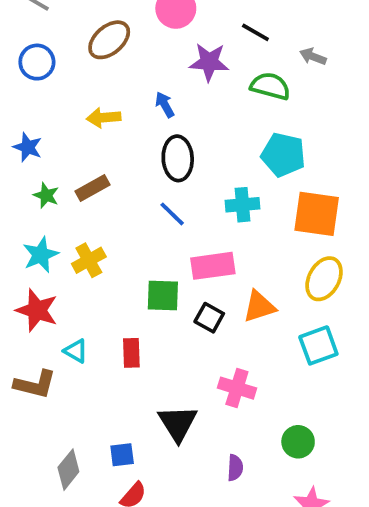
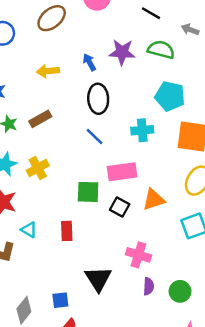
purple star: (209, 62) -> (122, 52), moved
purple semicircle: (235, 468) -> (149, 286), moved

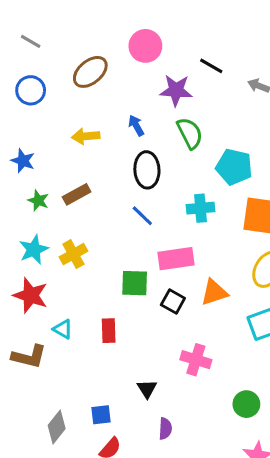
green semicircle: (161, 50) -> (190, 133), moved, turned 48
purple star: (122, 52) -> (176, 90), moved
black triangle: (98, 279) -> (147, 389), size x0.6
purple semicircle: (149, 286) -> (165, 429), moved

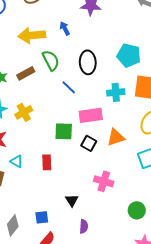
green semicircle: (190, 133) -> (51, 60), moved
yellow arrow: (86, 136) -> (32, 35), size x1.5
black ellipse: (147, 170) -> (88, 62), moved
cyan cross: (200, 208) -> (116, 92), moved

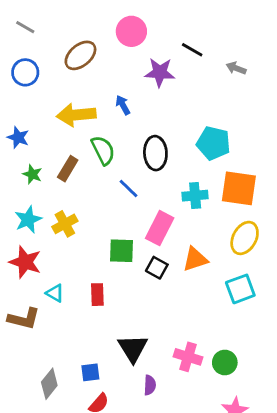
brown rectangle: (26, 73) -> (68, 169), turned -30
pink rectangle: (91, 115) -> (160, 228), turned -55
pink cross: (104, 181) -> (188, 357), moved
black triangle: (72, 200) -> (133, 348), size x1.6

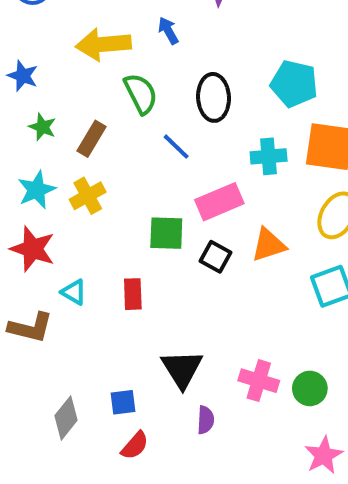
brown rectangle: (68, 169) -> (92, 139), moved
pink rectangle: (160, 228) -> (219, 202), turned 40

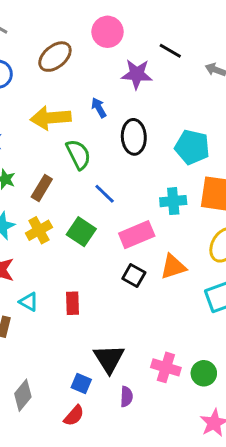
black ellipse: (213, 97) -> (134, 137), moved
green square: (166, 233) -> (81, 232), moved, turned 32
blue square: (123, 402) -> (81, 383), moved, turned 30

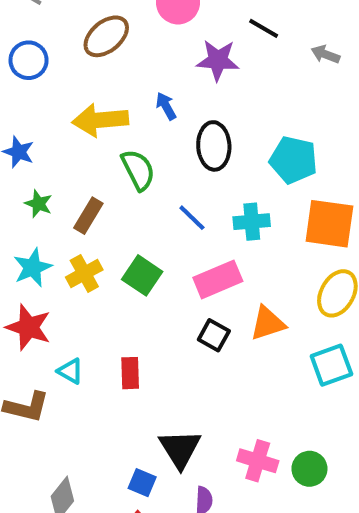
blue line: (105, 194) -> (192, 218), moved
cyan cross: (173, 201) -> (252, 222), moved

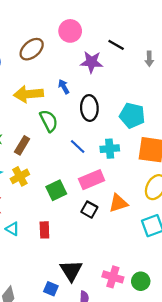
gray arrow: (325, 54) -> (149, 59), turned -112
green square: (142, 275) -> (56, 190), moved, turned 30

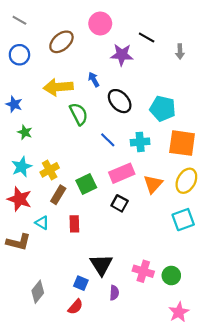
black ellipse: (89, 108) -> (120, 101), turned -40
brown rectangle: (22, 145) -> (58, 195), moved
orange triangle: (118, 203) -> (153, 184), moved, turned -30

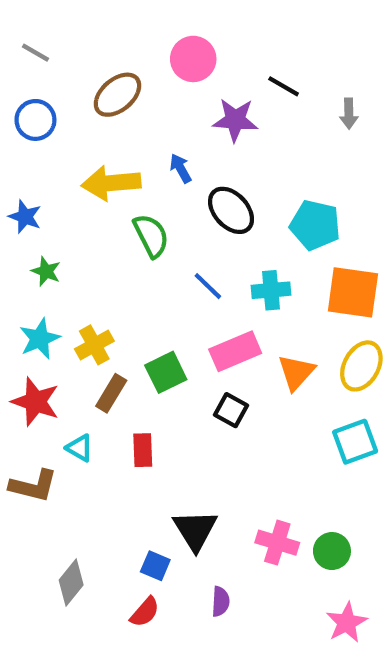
purple semicircle: (114, 293) -> (221, 601), moved

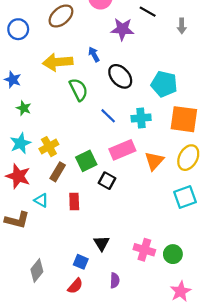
black square: (231, 410) -> (107, 181), moved
black triangle: (195, 530) -> (102, 243), size x0.7

